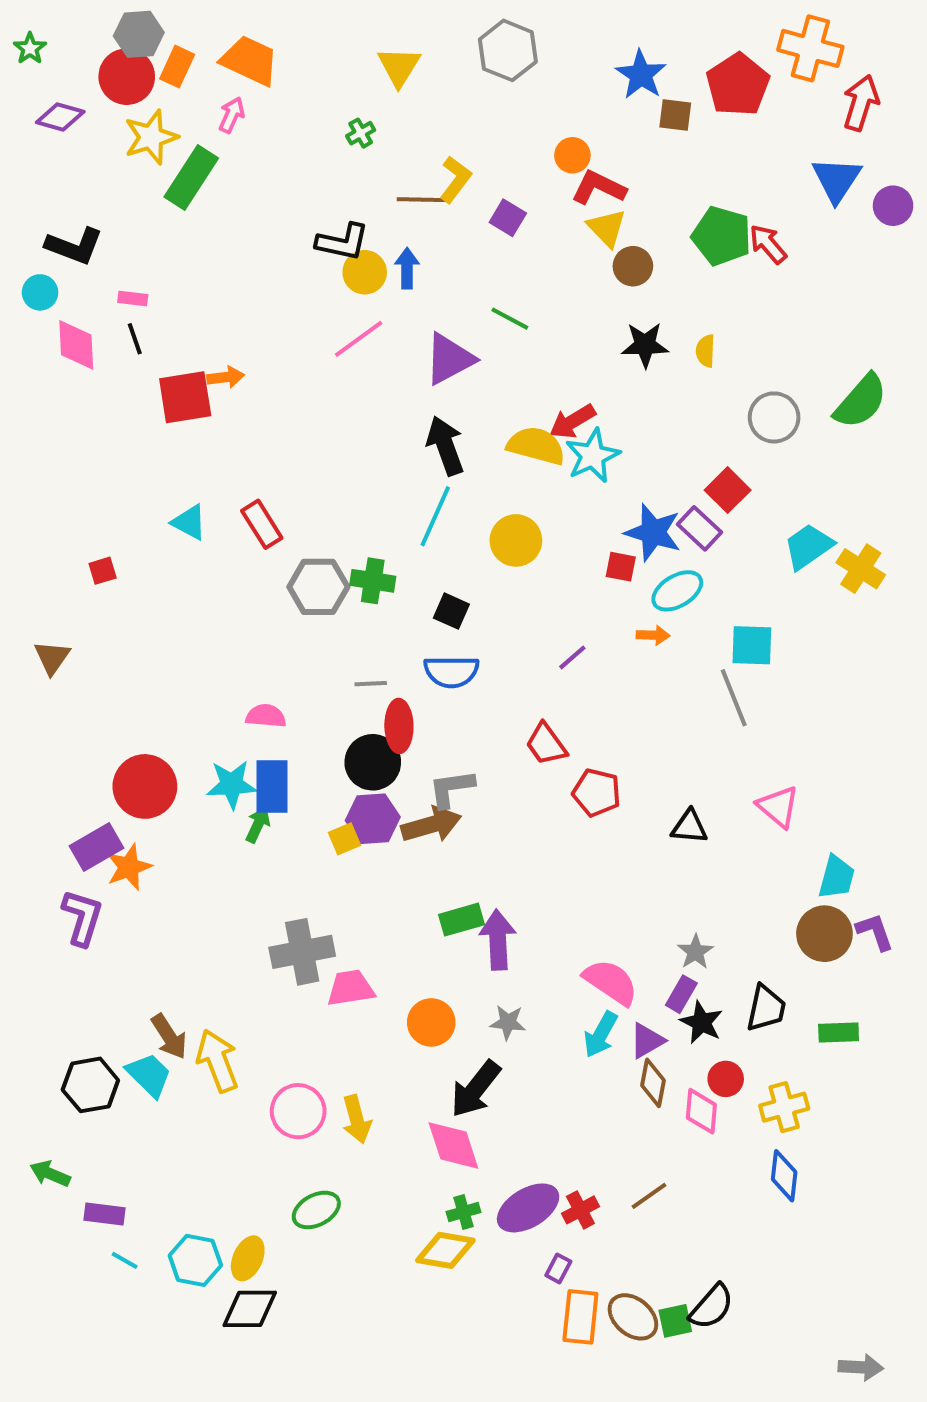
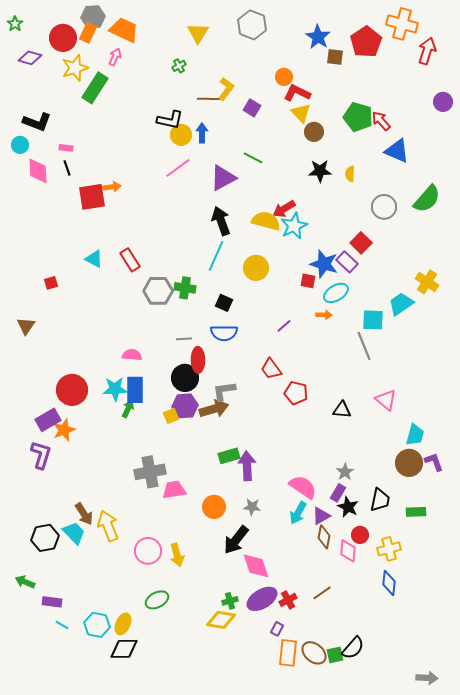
gray hexagon: (139, 34) -> (93, 17), moved
blue triangle: (837, 179) -> (397, 151), moved, turned -40
cyan trapezoid: (808, 547) -> (401, 304), moved
pink diamond: (453, 1145) -> (256, 566), moved

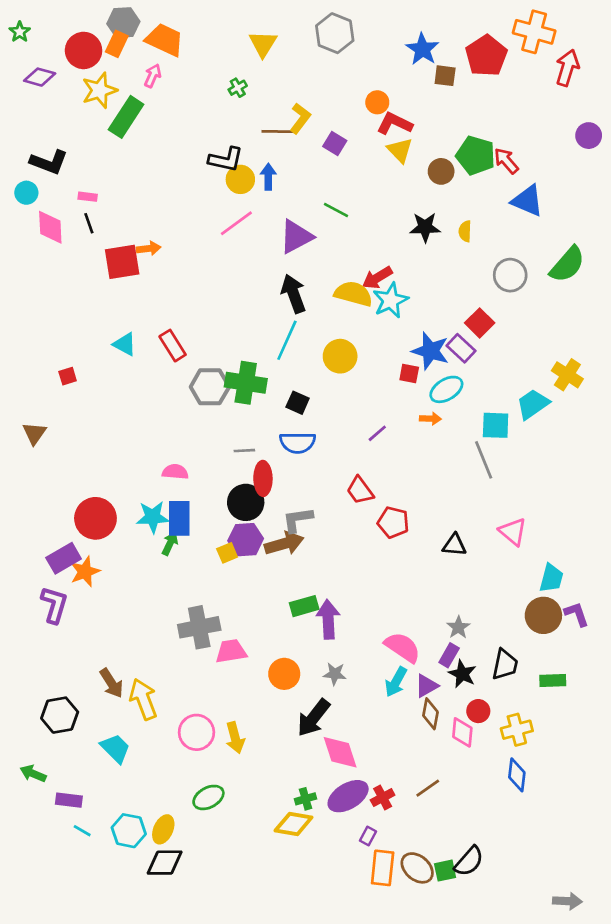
brown circle: (314, 132) -> (441, 171), moved
green cross: (185, 288) -> (246, 383), size x1.4
cyan trapezoid: (74, 533) -> (115, 748), moved

